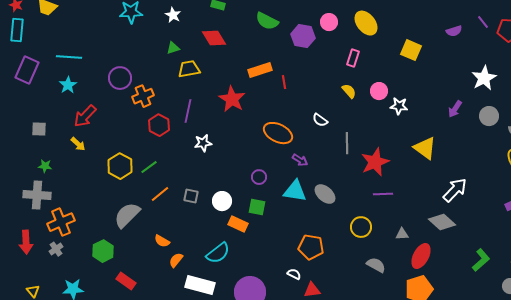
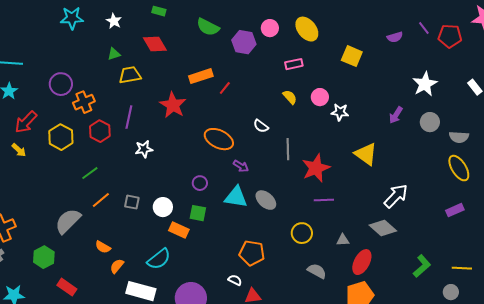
pink rectangle: (353, 58) -> (294, 64), turned 60
red line: (284, 82) -> (225, 88), turned 48
yellow hexagon: (120, 166) -> (61, 137), moved

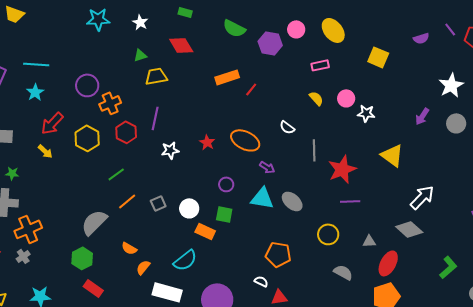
red star: (173, 105) -> (207, 142), moved, size x0.6
gray square: (132, 202) -> (158, 203), turned -35
green hexagon: (44, 257) -> (82, 258), moved

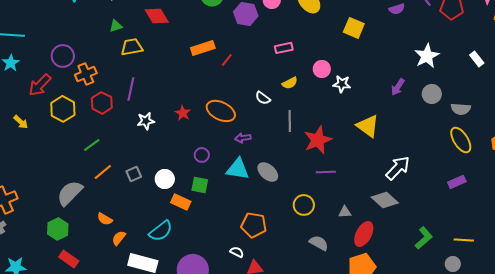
pink rectangle: (320, 65) -> (284, 48), moved
yellow semicircle: (316, 98) -> (290, 83), moved, turned 105
red arrow: (52, 123) -> (40, 85), moved
purple arrow: (267, 167) -> (243, 138), turned 140

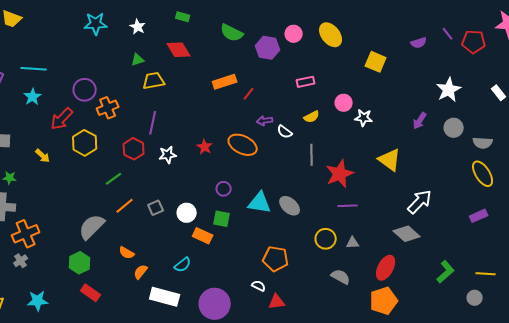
red hexagon: (102, 103) -> (134, 149), moved
purple arrow: (243, 138) -> (265, 121), moved
gray triangle: (345, 212) -> (353, 243), moved
cyan semicircle: (161, 231) -> (183, 265), size x0.7

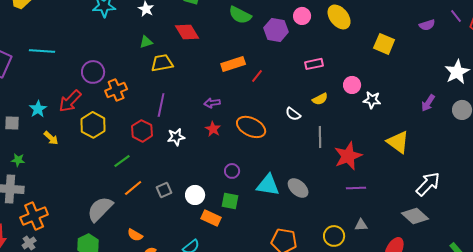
cyan star: (33, 97) -> (38, 109), moved
purple arrow: (265, 121) -> (212, 103), moved
yellow circle: (326, 239) -> (334, 236), moved

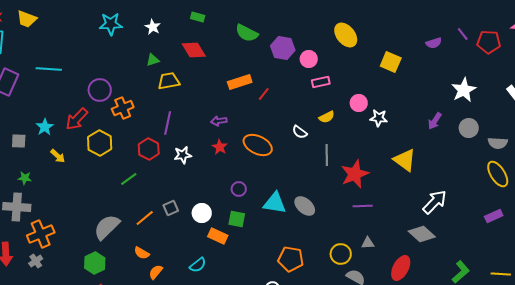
pink circle: (302, 16) -> (309, 59), moved
orange line: (133, 188) -> (145, 218), moved

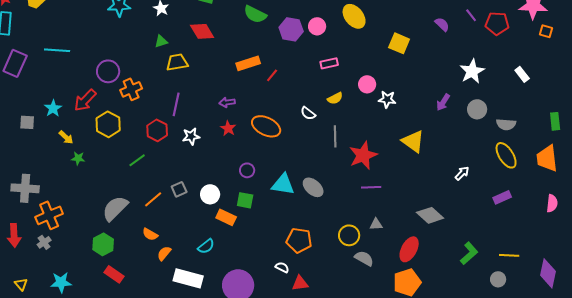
purple semicircle: (434, 43) -> (442, 24), turned -119
pink circle: (309, 59) -> (317, 26), moved
green star: (25, 178) -> (78, 158), moved
white arrow: (435, 202) -> (462, 173), moved, size x0.6

